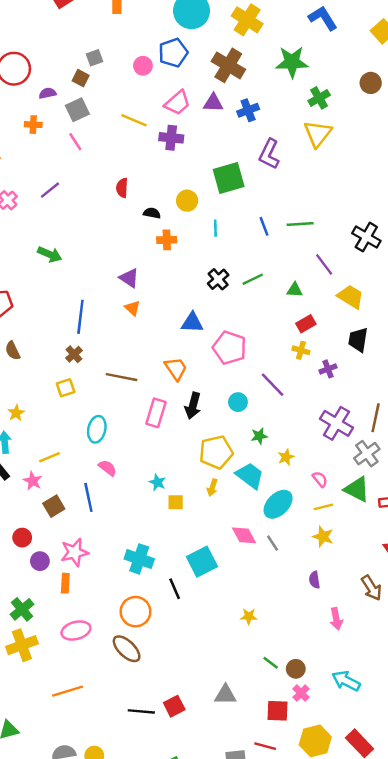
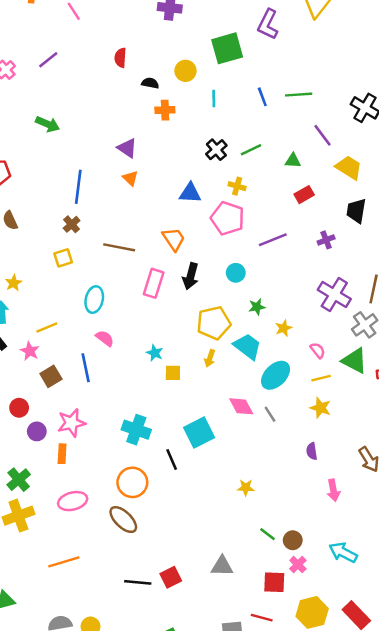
yellow cross: (301, 350) -> (237, 186), moved
purple line: (273, 385) -> (273, 240), moved, turned -68

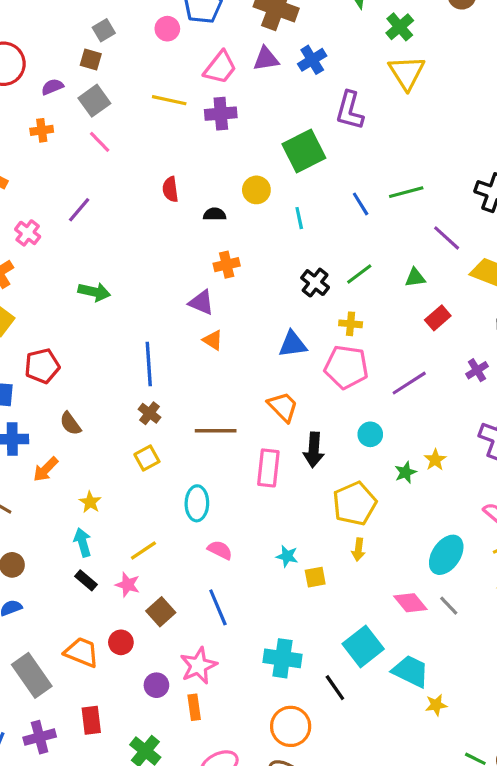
orange cross: (165, 110) -> (227, 265), moved
yellow star: (284, 328) -> (435, 460), moved
cyan trapezoid: (247, 346) -> (411, 671), moved
blue line: (86, 368) -> (218, 607), moved
red circle: (19, 408) -> (121, 642), moved

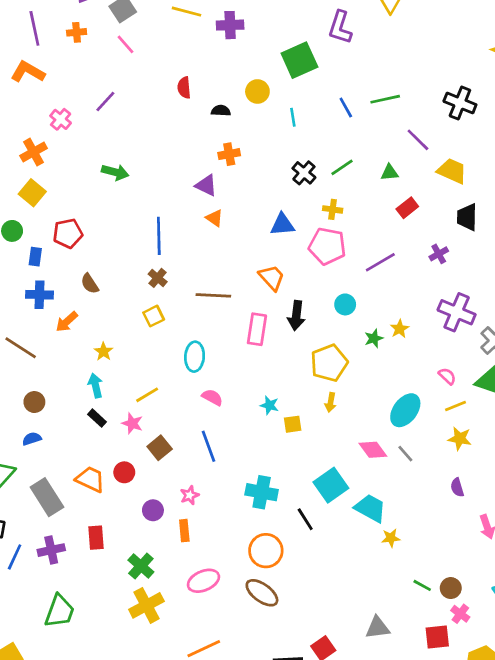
pink star: (198, 666) -> (190, 495), size x0.6

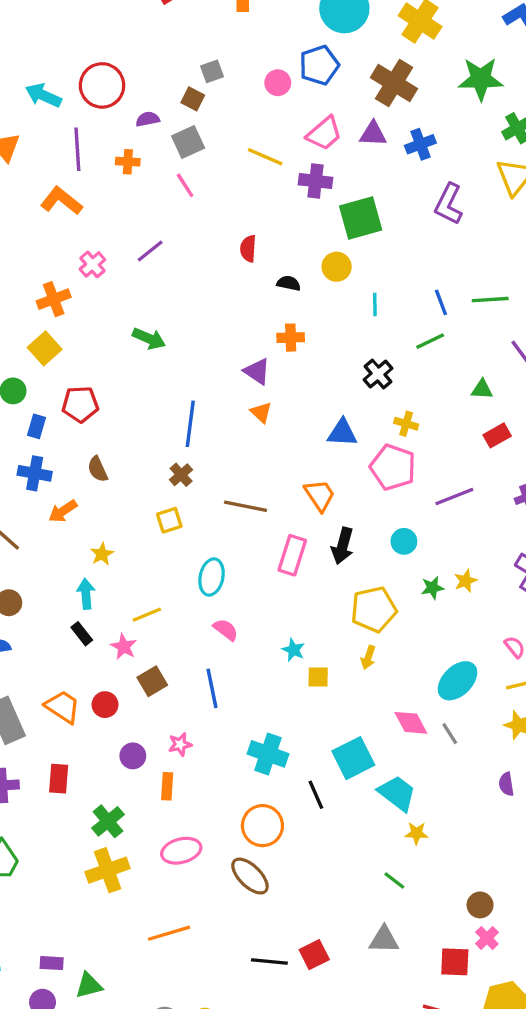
green square: (299, 60) -> (361, 218), moved
green line: (342, 167) -> (430, 341), moved
green line: (422, 585) -> (394, 880), moved

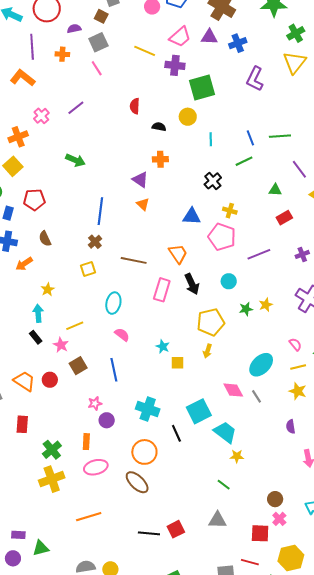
black arrow: (343, 546) -> (192, 284), turned -40
purple circle: (133, 756) -> (107, 420), moved
orange rectangle: (167, 786) -> (86, 442), moved

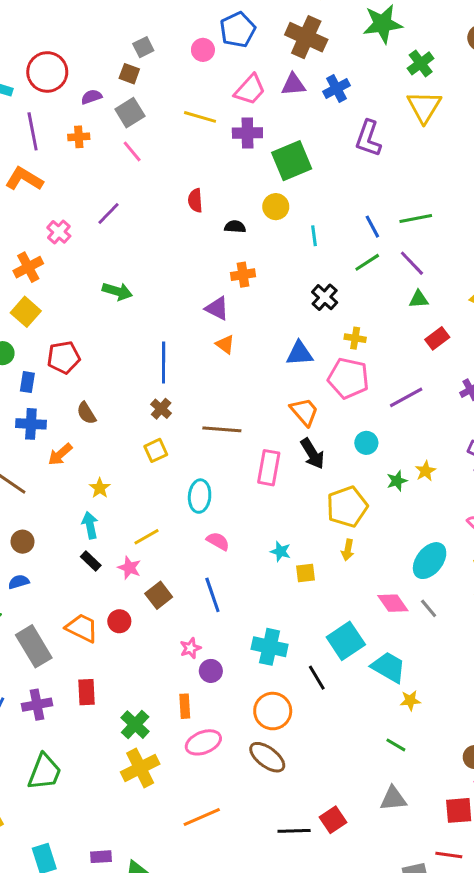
purple line: (299, 169) -> (412, 263), moved
orange trapezoid: (178, 254) -> (304, 412), moved

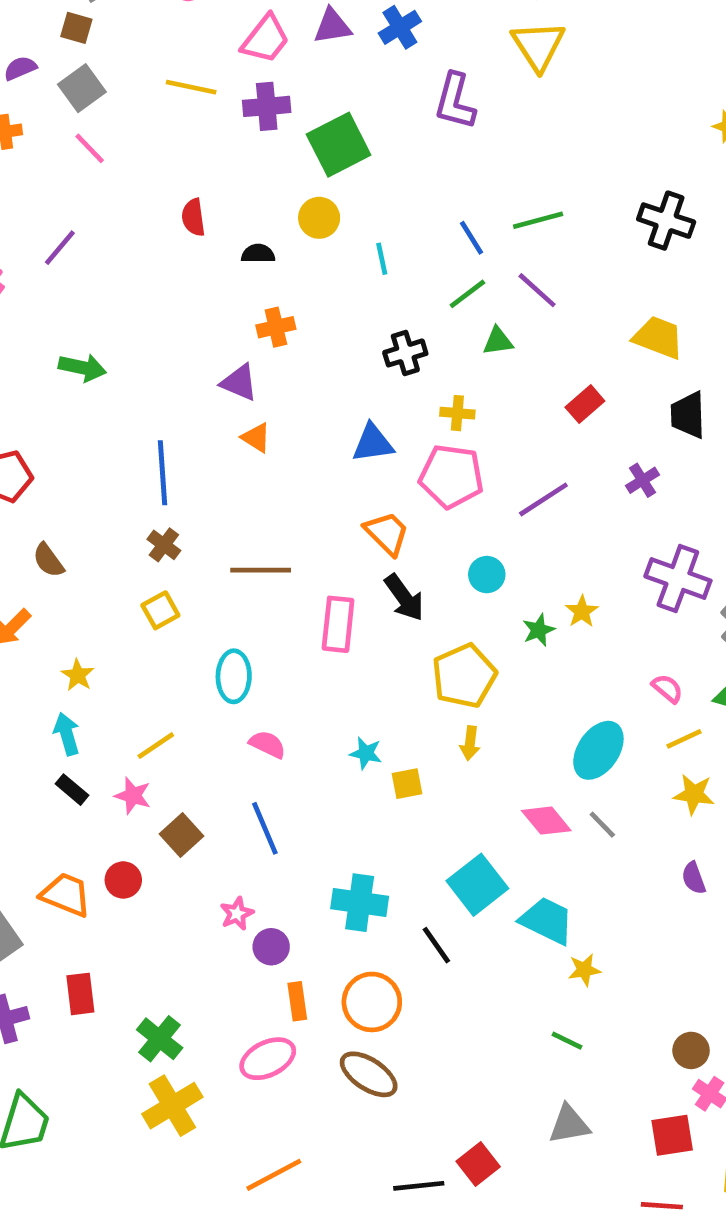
black cross: (325, 297) -> (405, 353), turned 35
green triangle: (419, 299) -> (498, 341), moved
orange rectangle: (185, 706) -> (297, 1001), moved

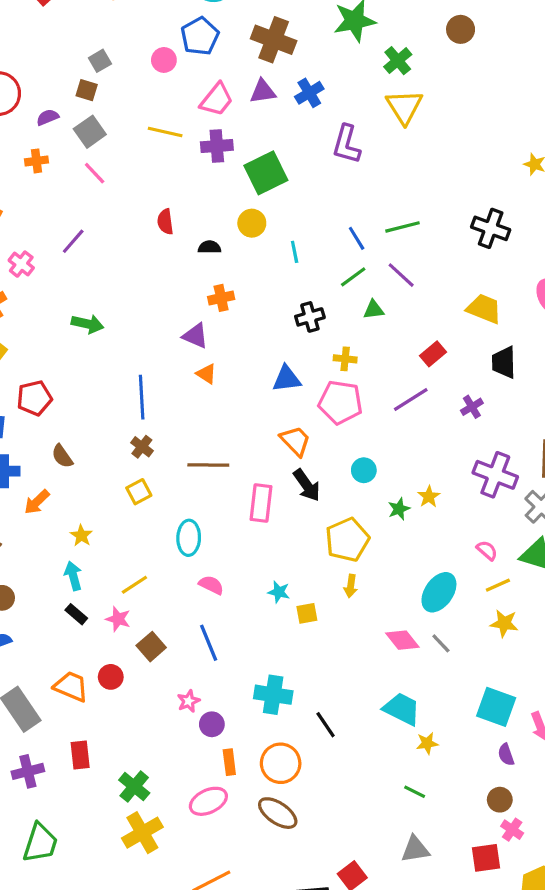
purple line: (543, 499) -> (411, 400), moved
purple semicircle: (694, 878) -> (506, 755), moved
cyan square: (477, 885) -> (496, 707), moved, turned -33

